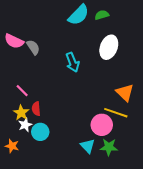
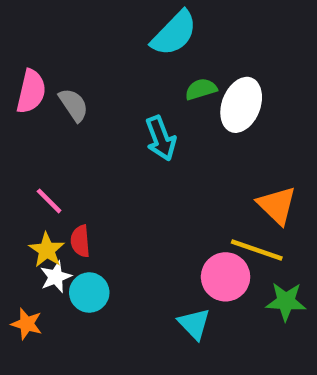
green semicircle: (102, 15) -> (201, 89), moved
pink semicircle: (14, 41) -> (31, 91), turned -102
green star: (109, 147) -> (286, 301), moved

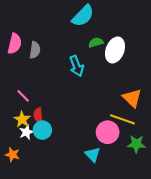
gray semicircle: (74, 105) -> (35, 50), turned 42
cyan circle: (89, 293) -> (42, 130), moved

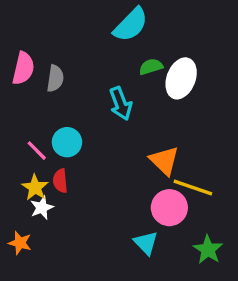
orange triangle: (132, 98) -> (164, 161), moved
cyan circle: (42, 130) -> (67, 142), moved
green star: (136, 144) -> (208, 250), moved, turned 30

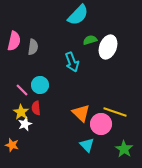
orange triangle: (164, 161) -> (81, 113), moved

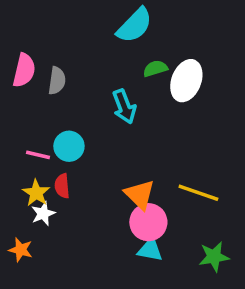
pink line: (22, 90) -> (38, 155), turned -32
pink circle: (101, 124) -> (148, 222), moved
cyan triangle: (87, 145) -> (150, 250), turned -35
green star: (124, 149) -> (214, 257), turned 30

